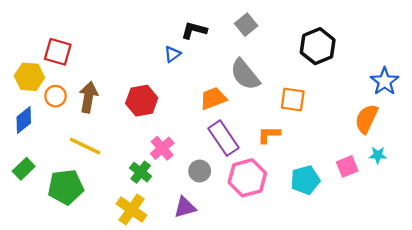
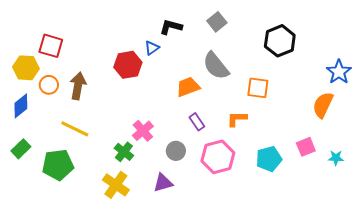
red hexagon: (142, 101) -> (128, 65), moved
purple rectangle: (223, 138) -> (197, 122), size x0.6
cyan star: (378, 155) -> (336, 158), moved

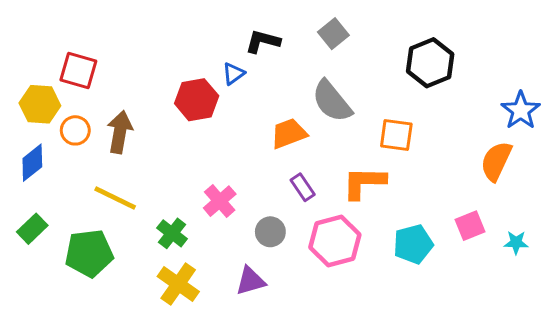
orange L-shape: (237, 119) -> (364, 183), size x1.4
green cross: (124, 152) -> (172, 233), moved

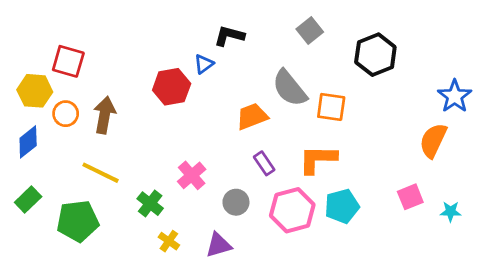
gray square: (333, 34) -> (310, 30), moved
orange square: (396, 135) -> (331, 107), moved
cyan pentagon: (413, 244) -> (342, 206), moved
yellow cross: (178, 284) -> (169, 241), moved, size x0.6

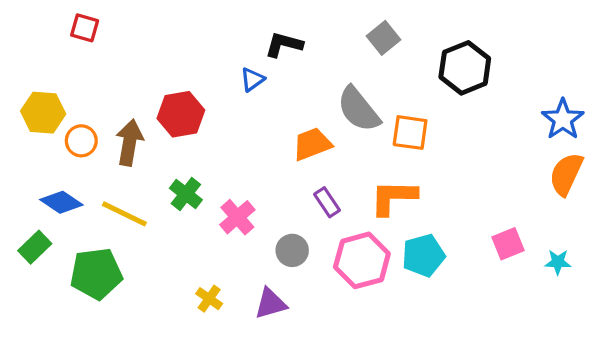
red square: (68, 61) -> (85, 28), moved, size x0.7
red hexagon: (172, 87) -> (181, 114), moved
orange semicircle: (433, 140) -> (566, 174), moved
blue diamond: (28, 142) -> (61, 202), moved, turned 72
green cross: (150, 204) -> (186, 194), moved

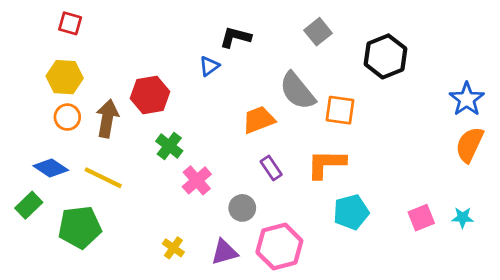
yellow hexagon: (43, 113) -> (65, 77), moved
green cross: (186, 194) -> (169, 146), moved
pink square: (508, 244) -> (421, 218), moved
pink hexagon: (362, 260) -> (279, 247), moved

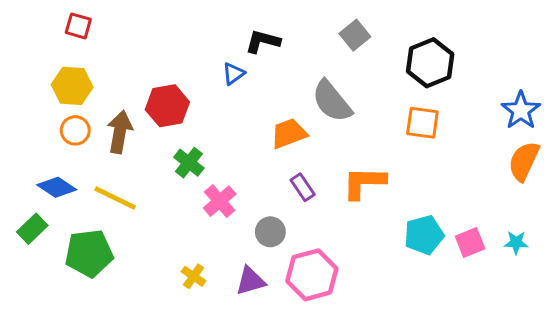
orange square: (340, 110) -> (422, 123), moved
cyan pentagon: (351, 212) -> (424, 235), moved

